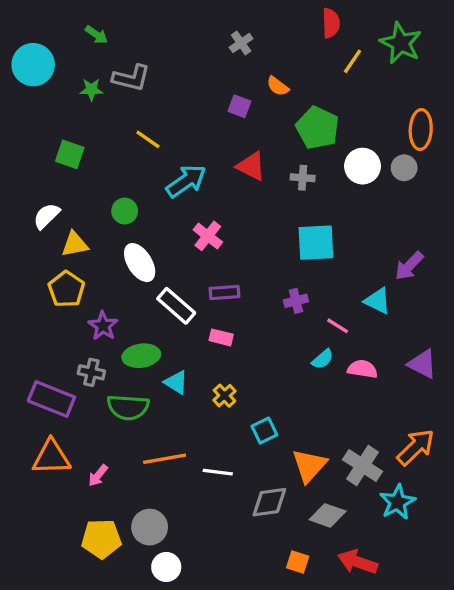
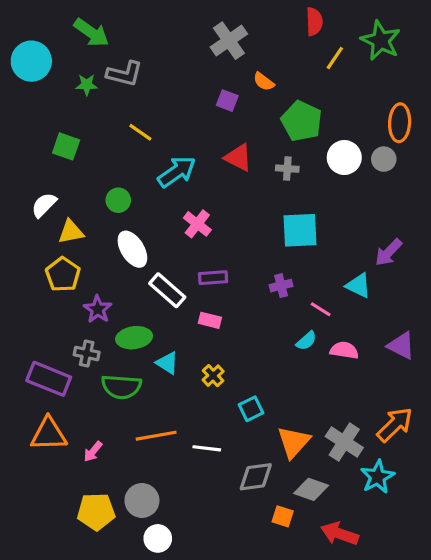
green arrow: (96, 35) -> (91, 33), size x1.6
gray cross: (241, 43) -> (229, 41), size x1.6
orange square: (298, 562) -> (283, 516), moved

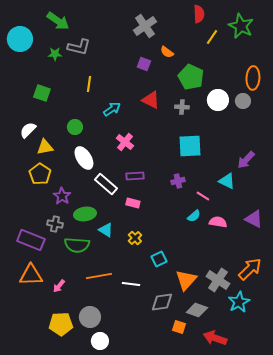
yellow line: (140, 132) -> (89, 84), turned 63
cyan arrow: (177, 172) -> (112, 109), size x0.7

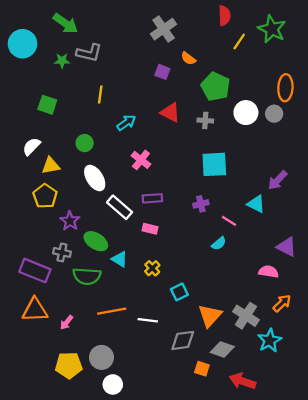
green ellipse: (85, 214) -> (96, 241), turned 40
pink semicircle: (218, 222) -> (268, 272), moved
orange arrow: (250, 269) -> (282, 303), size x0.7

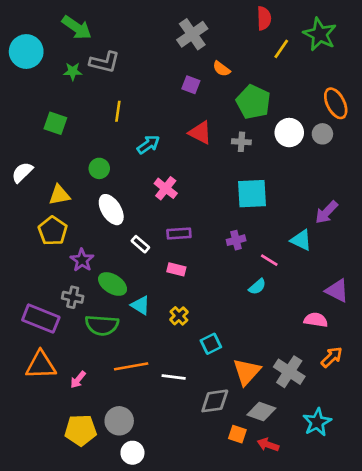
orange ellipse: (285, 88) -> (336, 103), turned -30
white semicircle: (32, 146) -> (22, 172), moved
white rectangle: (120, 207) -> (140, 244), size x0.6
cyan star: (270, 340) -> (317, 422), moved
red arrow: (243, 381) -> (268, 445), moved, size x0.7

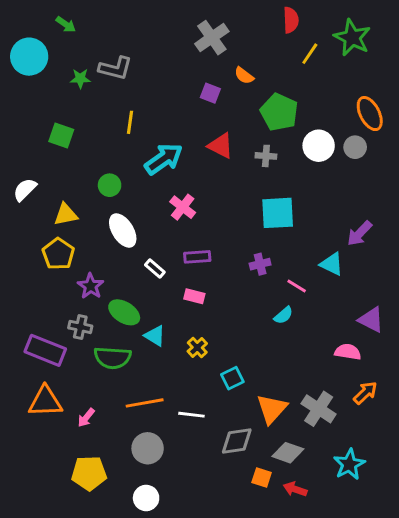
green arrow: (77, 28) -> (66, 24), moved, size x0.6
cyan arrow: (148, 144) -> (164, 159), size x1.5
gray circle: (119, 421) -> (148, 448), moved

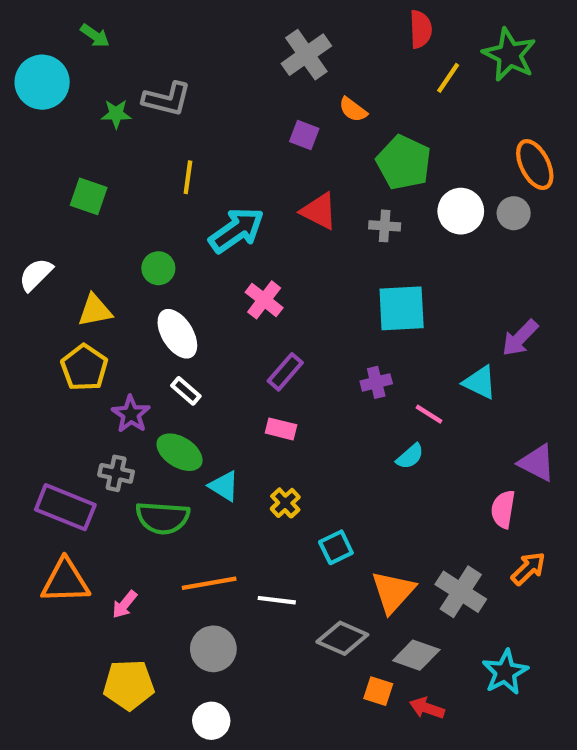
purple rectangle: (197, 257) -> (285, 372), turned -45
white rectangle: (155, 269) -> (186, 391), moved
pink semicircle: (348, 352) -> (503, 509), turned -90
gray diamond: (237, 441) -> (342, 638), turned 32

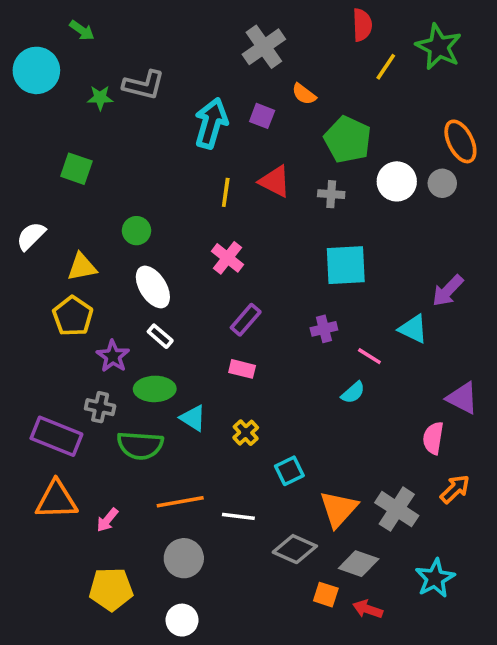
yellow line: (188, 177) -> (226, 192), moved
cyan arrow: (237, 230) -> (211, 123), moved, turned -39
green ellipse: (180, 452) -> (155, 389), turned -33

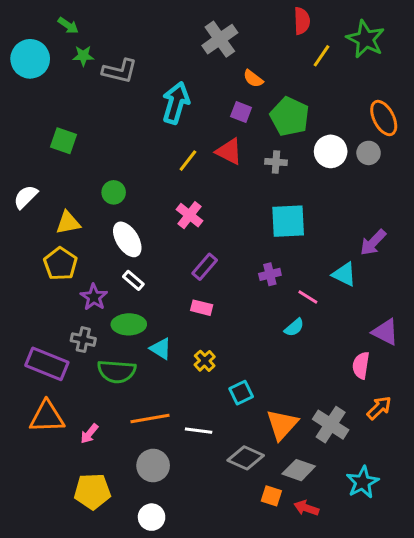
green star: (100, 98) -> (83, 56), moved
purple square: (262, 116) -> (241, 112), moved
yellow line: (226, 192) -> (188, 161), turned 30

